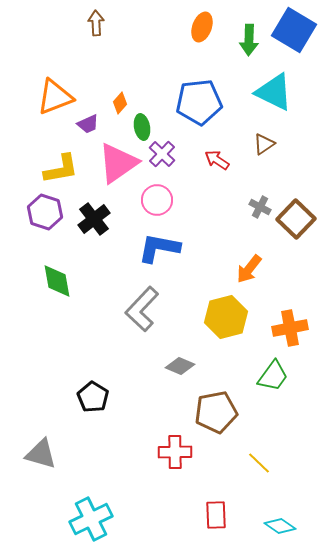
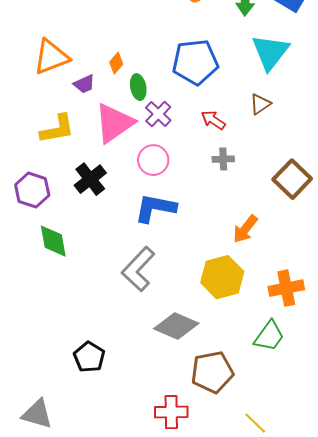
cyan triangle: (274, 92) -> (270, 52), turned 42
gray cross: (260, 207) -> (223, 159), moved, turned -30
purple hexagon: (45, 212) -> (32, 190), moved
gray diamond: (180, 366) -> (176, 326), size x1.5

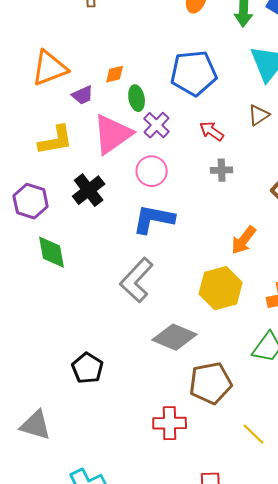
orange diamond: (116, 63) -> (115, 74), turned 35

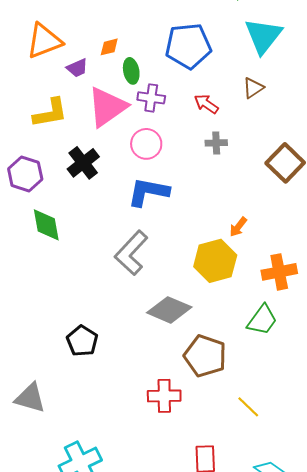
purple cross: (157, 125) -> (151, 98), turned -36
orange arrow: (244, 240) -> (238, 227), moved, size x0.7
brown pentagon: (211, 383) -> (205, 356), turned 30

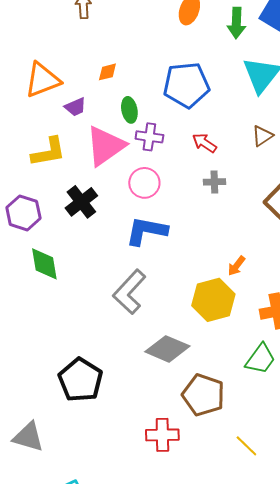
orange diamond: (109, 47) -> (107, 72), moved
brown triangle: (253, 88) -> (262, 136), moved
black pentagon: (82, 341) -> (80, 380), size x1.4

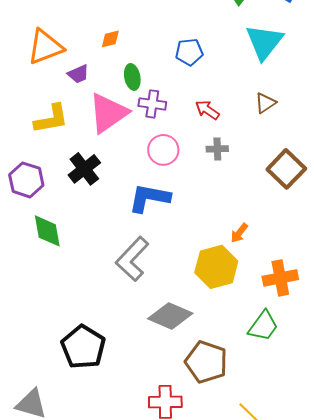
blue pentagon: (186, 85) -> (189, 52), size x0.6
pink circle: (144, 183) -> (163, 150), moved

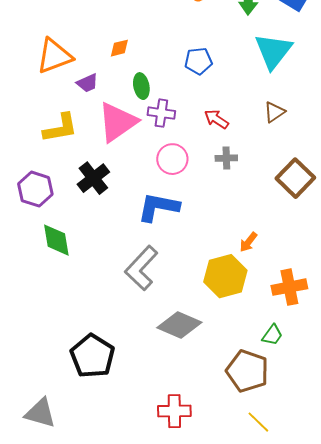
green trapezoid: (263, 326) -> (272, 335), size x0.7
brown pentagon: (206, 362) -> (247, 371), moved

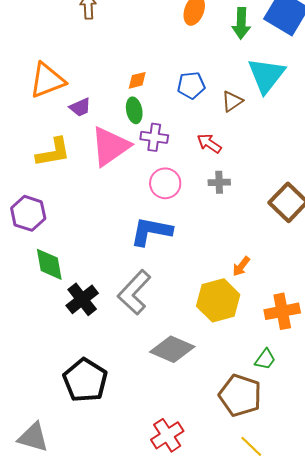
orange diamond: (119, 48) -> (137, 80), moved
brown triangle: (274, 112) -> (232, 101), moved
black cross: (93, 178) -> (82, 299), moved
red cross: (174, 411) -> (167, 435), turned -32

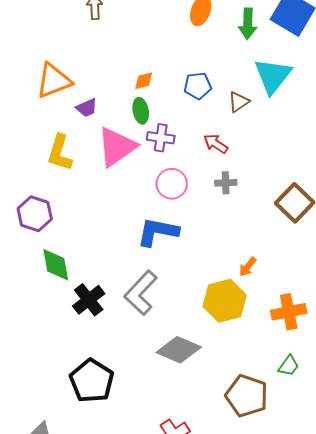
yellow L-shape: (53, 152) -> (60, 153), turned 117
green trapezoid: (265, 359) -> (289, 366), moved

